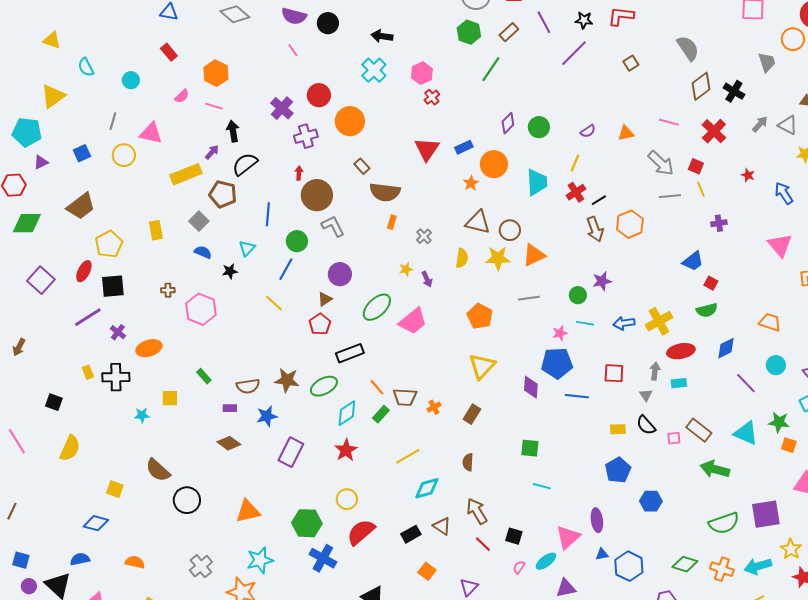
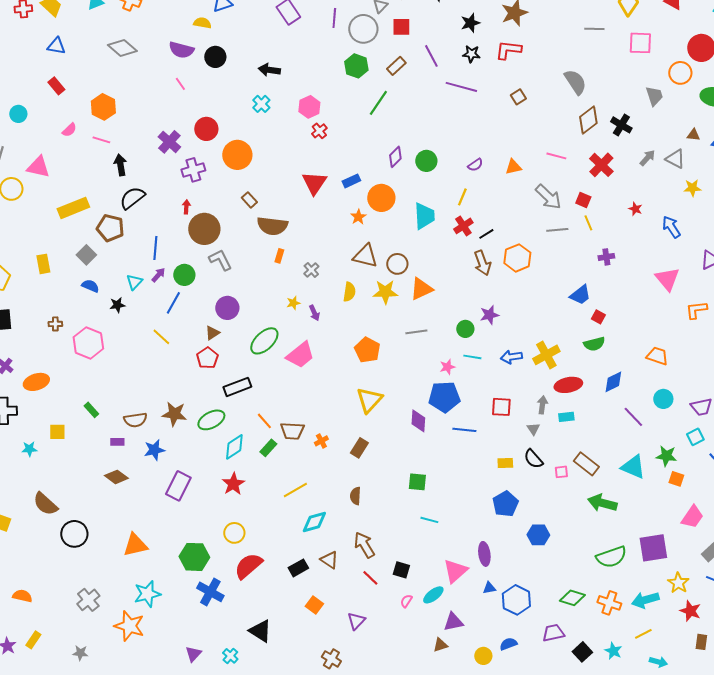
purple line: (574, 53) -> (461, 87), turned 60
cyan cross: (374, 70) -> (261, 104), size x0.7
purple arrow: (212, 152) -> (158, 275), moved

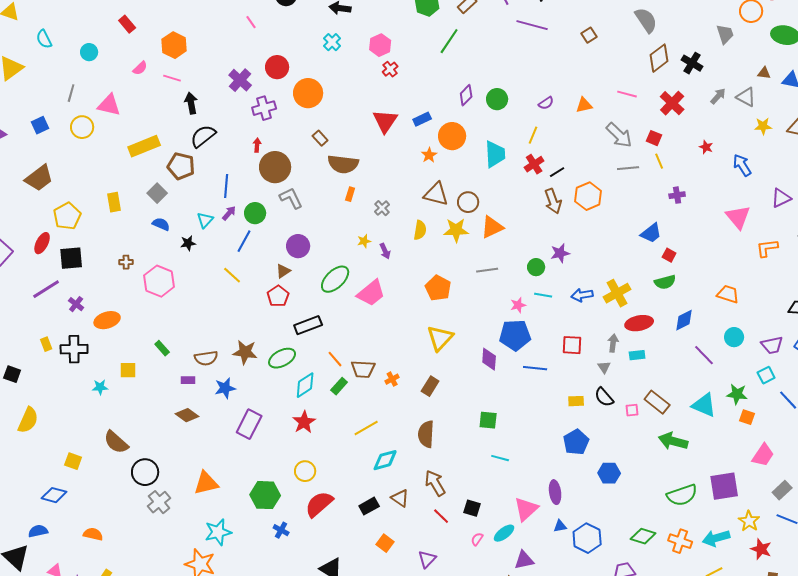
brown semicircle: (355, 496) -> (426, 434), size x1.5
blue cross: (210, 592) -> (281, 530), size x0.6
gray cross: (88, 600) -> (159, 502), moved

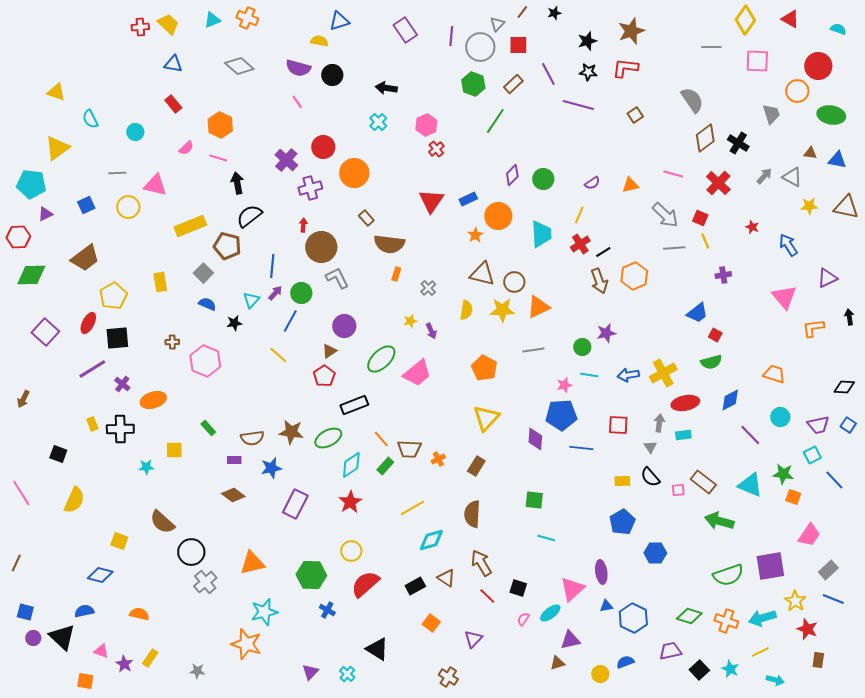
gray line: (71, 93) -> (117, 173), turned 72

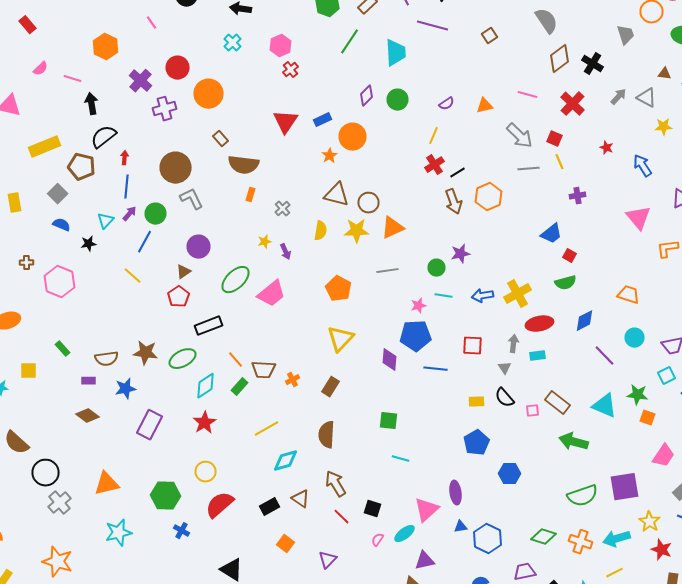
orange hexagon: (220, 125) -> (106, 47), moved
red arrow: (303, 225) -> (124, 158), moved
cyan trapezoid: (541, 234) -> (396, 53), moved
orange star: (246, 644) -> (58, 562), moved

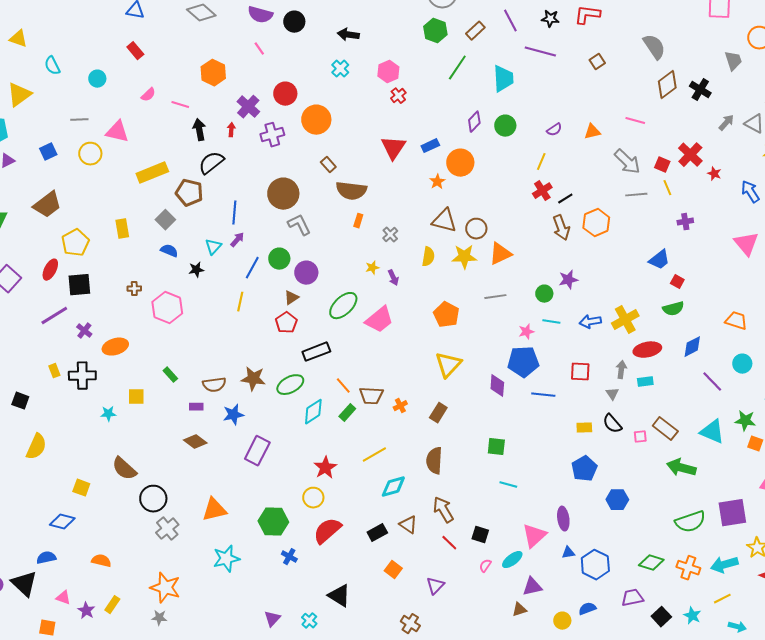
red cross: (572, 104) -> (690, 155), moved
red arrow: (124, 158) -> (231, 130), moved
green circle: (156, 214) -> (279, 259), moved
yellow line: (132, 276) -> (240, 302), turned 60
red star: (204, 423) -> (325, 468), moved

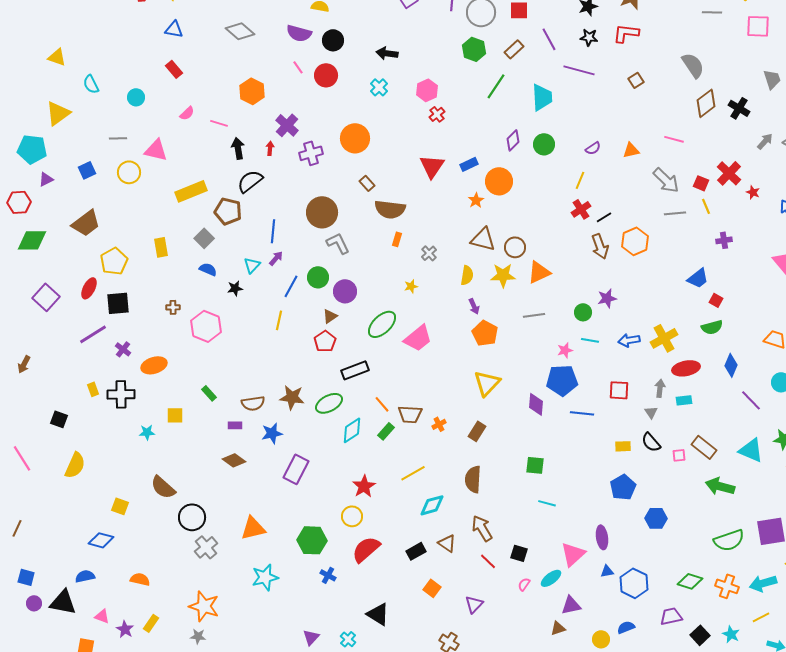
red circle: (285, 94) -> (326, 75), moved
purple arrow: (393, 278) -> (474, 306), moved
blue diamond: (692, 347) -> (731, 365), turned -40
black triangle: (24, 584) -> (63, 602), turned -32

